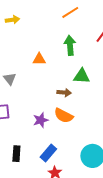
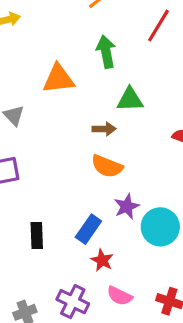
orange triangle: (39, 59) -> (59, 79), size x1.5
purple star: (41, 120) -> (127, 206), moved

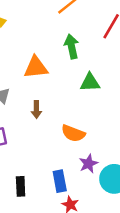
brown arrow: (104, 129) -> (36, 110), moved, turned 91
blue rectangle: (88, 229) -> (60, 181), turned -45

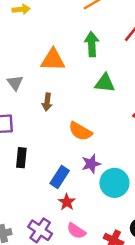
blue rectangle: (60, 181) -> (60, 177), turned 35
black rectangle: (21, 186) -> (21, 158), moved

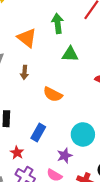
orange triangle: (53, 60) -> (27, 38), turned 40
purple star: (91, 164) -> (65, 156), moved
red star: (67, 202) -> (17, 153), moved

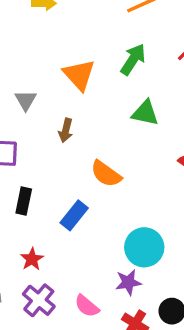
green arrow: (58, 23) -> (133, 59), turned 30
blue rectangle: (38, 132) -> (74, 215), moved
purple star: (65, 156) -> (128, 282), moved

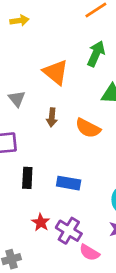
orange semicircle: (106, 174) -> (88, 128), moved
blue rectangle: (74, 215) -> (69, 183), turned 70
purple cross: (39, 300) -> (69, 231), moved

